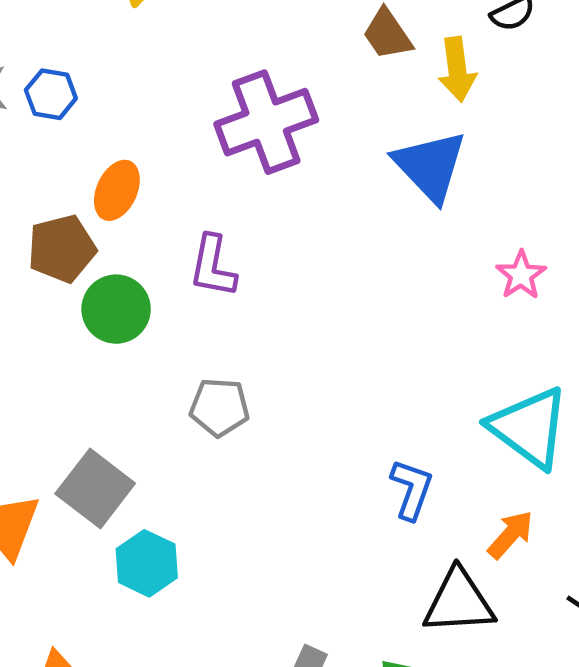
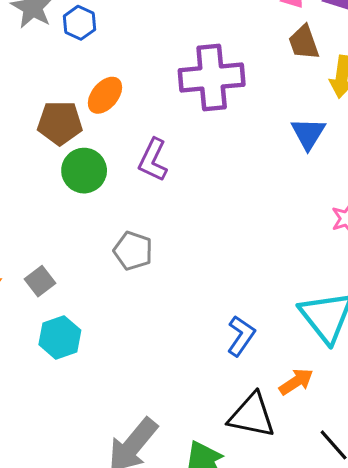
blue triangle: (430, 166) -> (308, 133), size x0.7
gray square: (95, 489) -> (40, 281), size x0.6

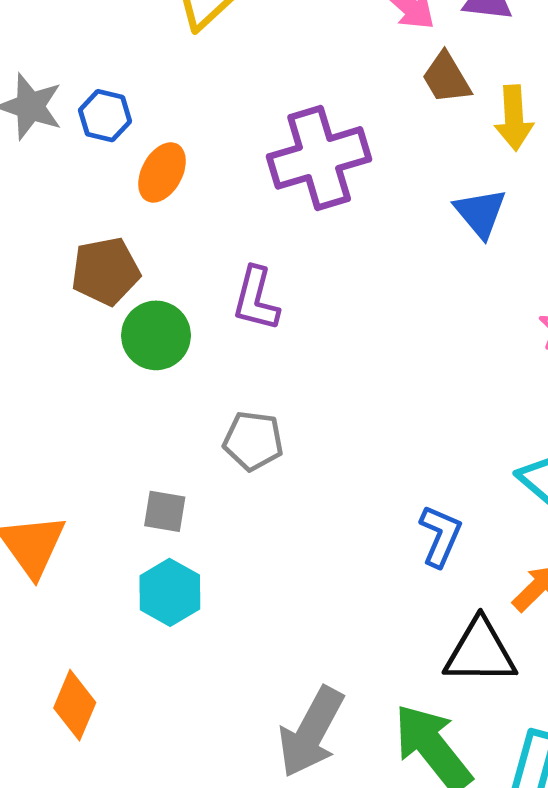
orange ellipse: (105, 95) -> (162, 172), moved
gray square: (40, 281) -> (165, 511), moved, turned -32

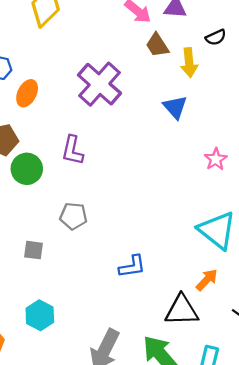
purple cross: (319, 158) -> (100, 84), turned -30
blue L-shape: (440, 536) -> (132, 266), moved, turned 60
cyan hexagon: (170, 592) -> (40, 315), moved

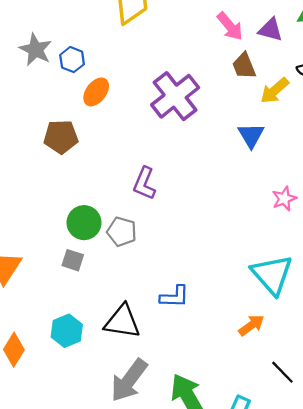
yellow arrow: (189, 63) -> (275, 91), turned 44
purple L-shape: (72, 150) -> (144, 183), moved
green circle: (27, 169) -> (84, 223), moved
black triangle: (182, 310) -> (122, 321), moved

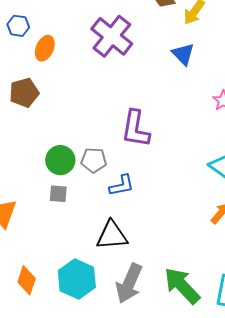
purple L-shape: (144, 183) -> (136, 129), moved, size x1.4
blue L-shape: (175, 297) -> (122, 185), moved
cyan hexagon: (67, 331) -> (77, 279), moved, size x1.4

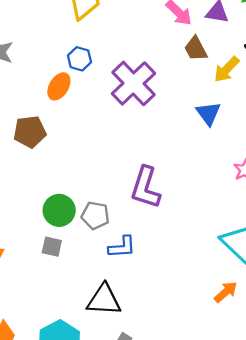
blue hexagon: (18, 26) -> (79, 59), moved

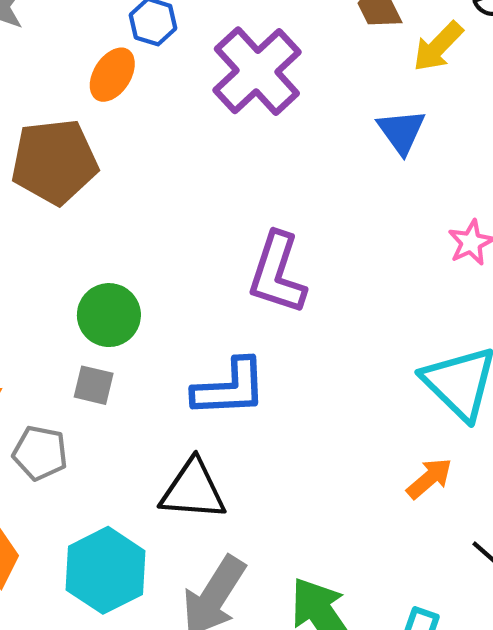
brown pentagon: (30, 132) -> (54, 162), size x1.4
gray pentagon: (95, 215) -> (40, 453), moved
blue L-shape: (122, 247) -> (230, 388), size x1.4

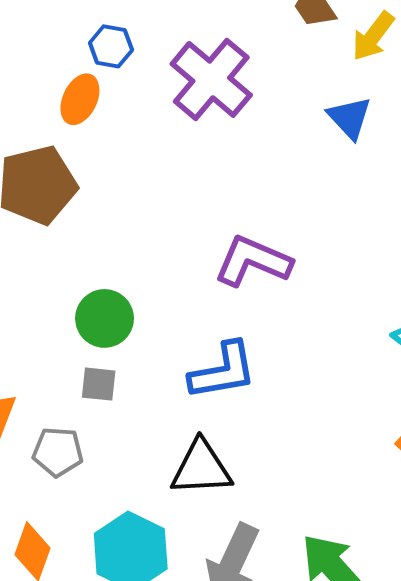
purple L-shape: (277, 273) -> (253, 261), turned 102

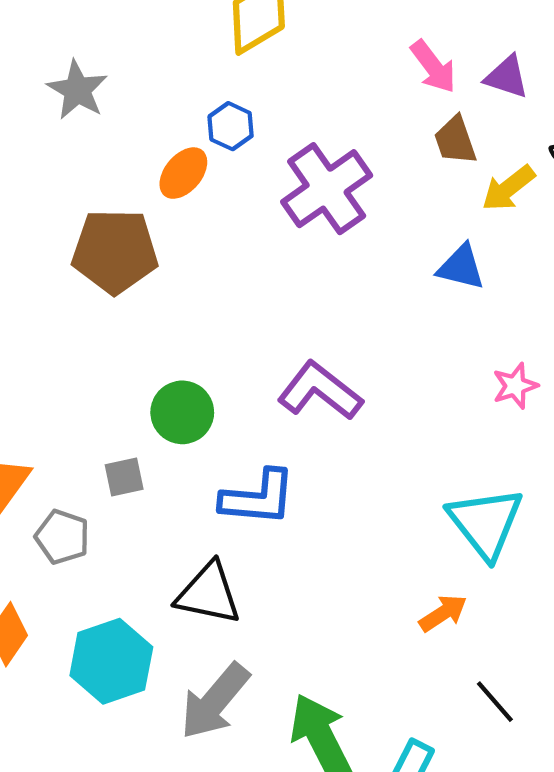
blue triangle: (350, 118) -> (461, 267), turned -48
green circle: (105, 318) -> (182, 412), moved
gray square: (99, 384) -> (124, 477), turned -33

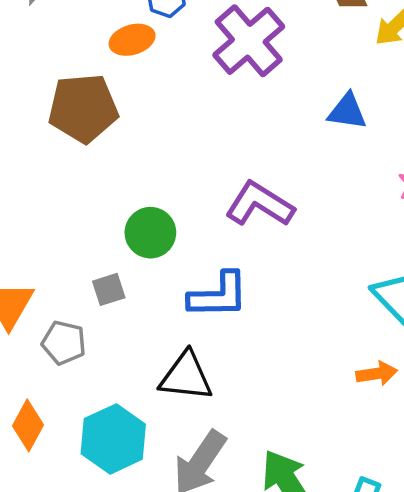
orange ellipse: (183, 173) -> (132, 40), turned 39
blue triangle: (461, 267) -> (347, 112), moved
orange arrow: (443, 613) -> (377, 374), turned 30

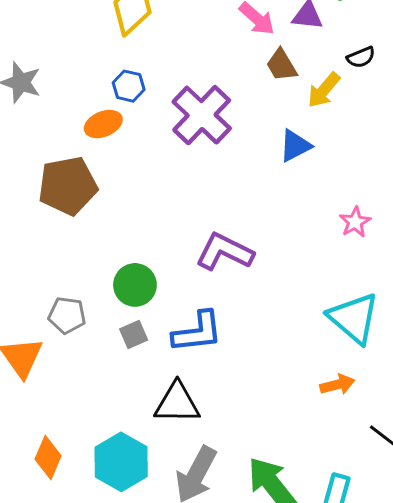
blue triangle: (347, 112) -> (295, 146), moved, turned -30
gray square: (109, 289) -> (134, 334), moved
gray pentagon: (64, 343) -> (67, 315), moved

